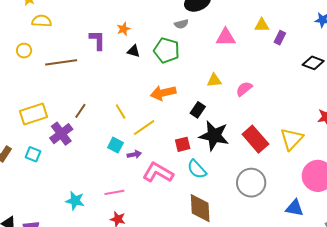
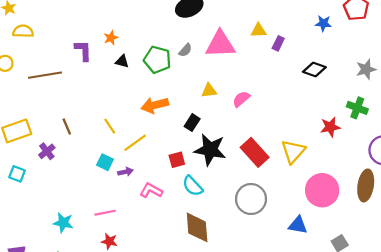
gray semicircle: (181, 24) -> (185, 50), moved, turned -32
pink triangle: (226, 37) -> (220, 44), size x1.4
brown line: (80, 111) -> (67, 127), turned -56
purple cross: (61, 134) -> (47, 151), size x0.7
pink L-shape: (158, 173) -> (151, 190), size x0.7

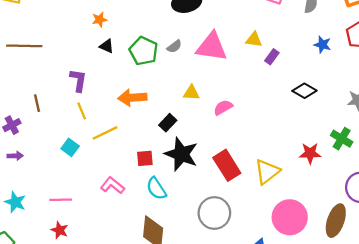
purple L-shape: (83, 51) -> (78, 80), moved
purple arrow: (125, 172) -> (15, 156), moved

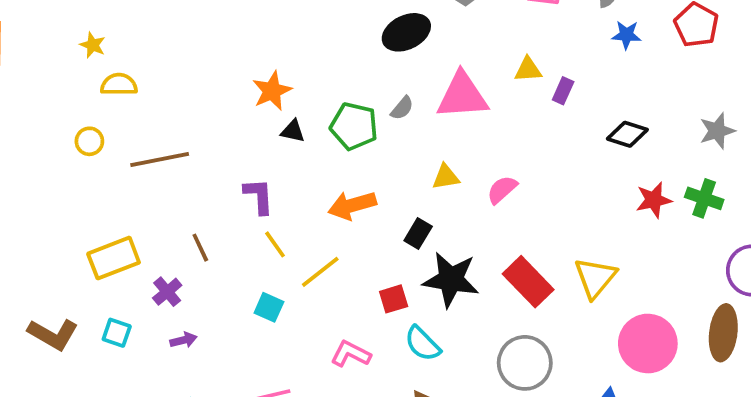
orange star: (100, 20) -> (272, 91), size x1.5
blue star: (322, 45) -> (626, 35), moved
red star: (310, 153) -> (654, 200), moved

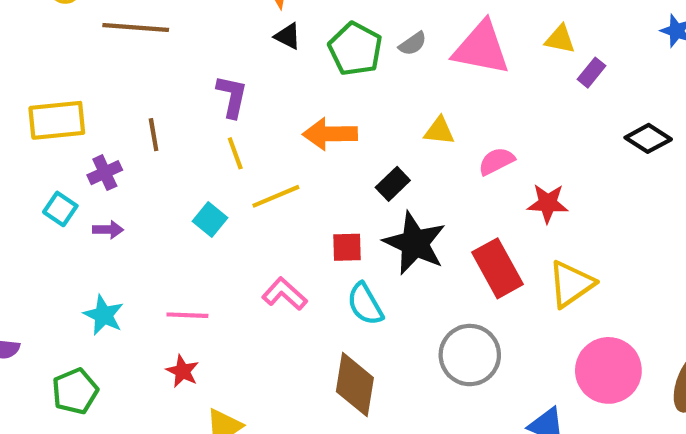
red star: (654, 200) -> (548, 203), moved
cyan square: (117, 333) -> (60, 209), moved

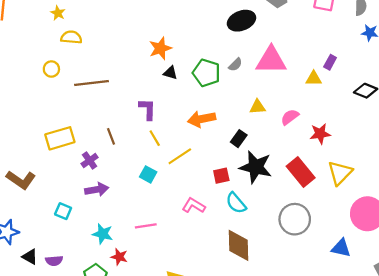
yellow triangle: (560, 39) -> (314, 79), moved
cyan square: (60, 209) -> (63, 211), moved
purple arrow: (108, 230) -> (97, 190), size x1.5
red star: (182, 371) -> (119, 257), moved

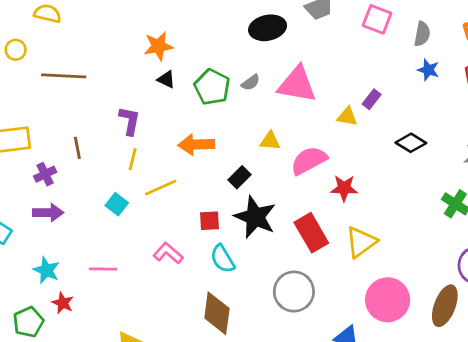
pink semicircle: (290, 117) -> (309, 160), size x1.5
yellow line: (155, 138) -> (133, 159), turned 35

